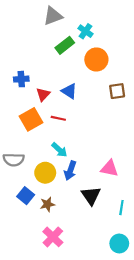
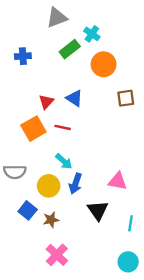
blue cross: (21, 79) -> (23, 56), moved

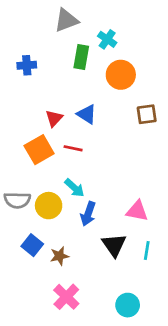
green rectangle: (70, 49) -> (81, 57), turned -42
yellow circle: (49, 186) -> (49, 206), moved
cyan line: (130, 223) -> (147, 251), moved
cyan circle: (128, 262) -> (128, 305), moved

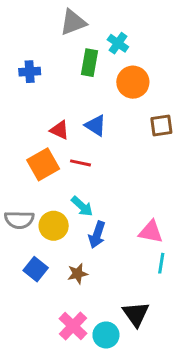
red triangle: (54, 118) -> (60, 130), turned -48
black triangle: (114, 245) -> (136, 314), moved
cyan line: (147, 251) -> (161, 263), moved
brown star: (59, 256) -> (78, 274), moved
cyan circle: (128, 305) -> (106, 335), moved

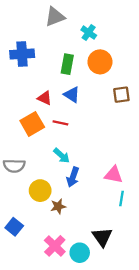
green rectangle: (90, 63) -> (67, 64), moved
blue cross: (30, 72) -> (22, 54), size x1.5
yellow circle: (54, 226) -> (40, 191), moved
blue square: (36, 269) -> (14, 227), moved

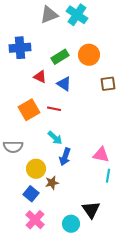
cyan cross: (89, 33) -> (77, 15), moved, size x1.5
green rectangle: (67, 64) -> (60, 57), turned 48
red triangle: (45, 98) -> (40, 77), moved
blue square: (14, 227) -> (31, 194), moved
pink cross: (55, 246) -> (35, 220), moved

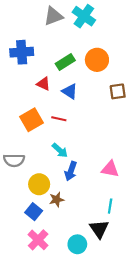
cyan line: (108, 176) -> (110, 206), moved

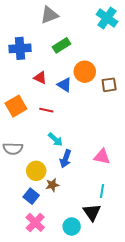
cyan cross: (84, 16) -> (107, 18), moved
orange circle: (97, 60) -> (85, 72), moved
green rectangle: (65, 62) -> (61, 45), moved
red line: (59, 119) -> (46, 110), moved
orange square: (31, 120) -> (16, 106), moved

